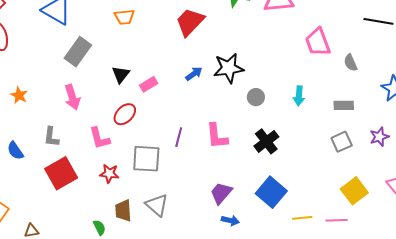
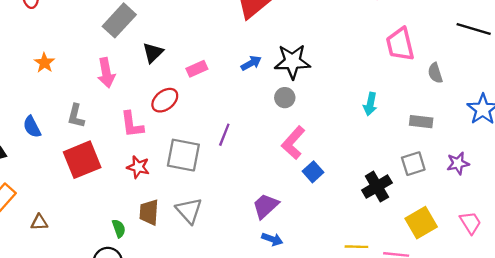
black triangle: (121, 74) -> (153, 53), moved
gray circle: (256, 97) -> (285, 98), moved
pink L-shape: (217, 136) -> (293, 143), moved, turned 40
black cross: (266, 141) -> (377, 187), moved
blue square: (271, 192) -> (313, 172), moved, size x0.6

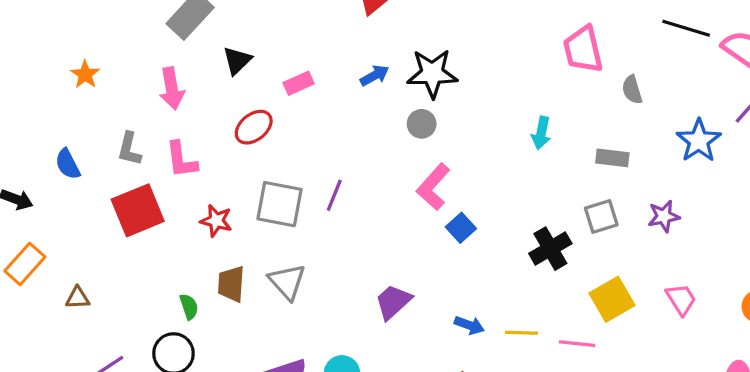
pink L-shape: (132, 124) -> (181, 160), moved
purple line: (224, 135) -> (334, 195), moved
purple trapezoid: (266, 206) -> (393, 302), moved
blue arrow: (272, 239) -> (469, 325), moved

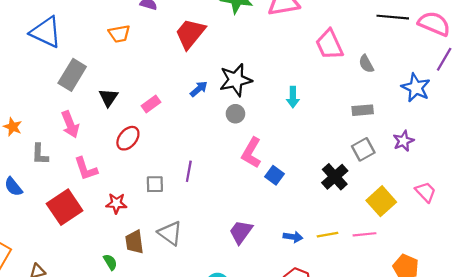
cyan arrow: (541, 133) -> (293, 97), moved
gray L-shape: (129, 149) -> (40, 154), moved
gray square: (279, 204) -> (155, 184), size x0.6

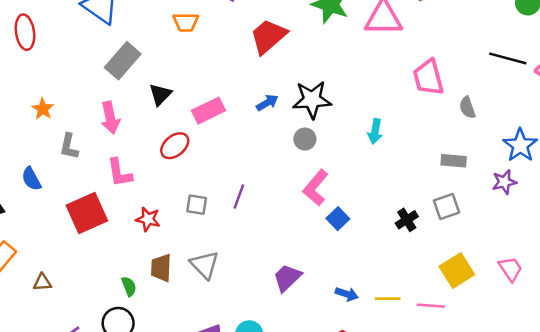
pink rectangle: (151, 104) -> (208, 111), size x1.4
purple star: (403, 141) -> (504, 182), moved
black cross: (335, 177) -> (407, 220), moved, size x0.7

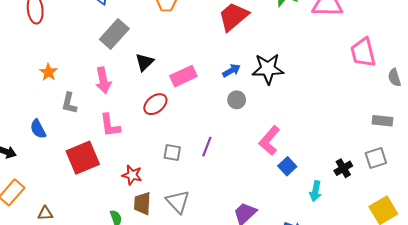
cyan arrow: (375, 131) -> (315, 191), moved
gray circle: (305, 139) -> (237, 100), moved
red star: (148, 219) -> (132, 175), moved

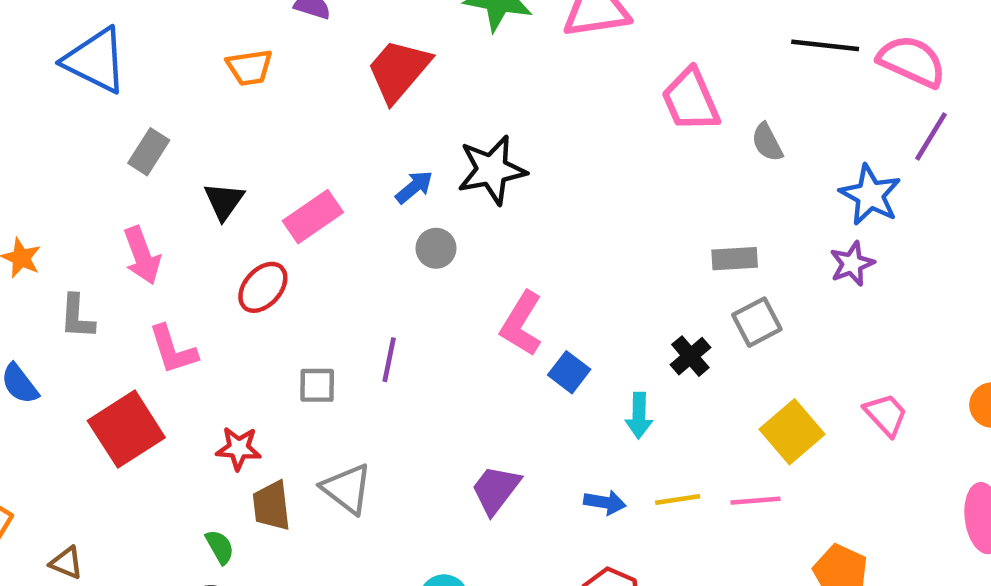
gray rectangle: (114, 34) -> (149, 152), size x0.7
gray rectangle: (382, 121) -> (735, 259), moved
brown triangle: (45, 213) -> (66, 563), turned 35

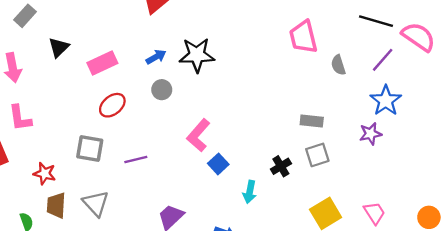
purple line: (931, 136) -> (383, 60), moved
red ellipse: (263, 287) -> (112, 105), moved
purple line: (389, 360) -> (136, 160), moved, turned 55
gray square: (317, 385) -> (90, 149), size x1.4

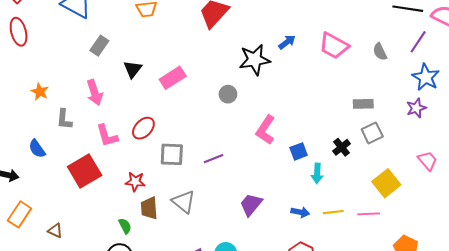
pink trapezoid: (303, 37) -> (334, 46), moved, turned -40
blue arrow: (156, 57) -> (287, 42), moved
red ellipse: (112, 105) -> (143, 128), moved
blue square: (218, 164) -> (299, 151), moved, turned 30
pink trapezoid: (374, 213) -> (428, 161), moved

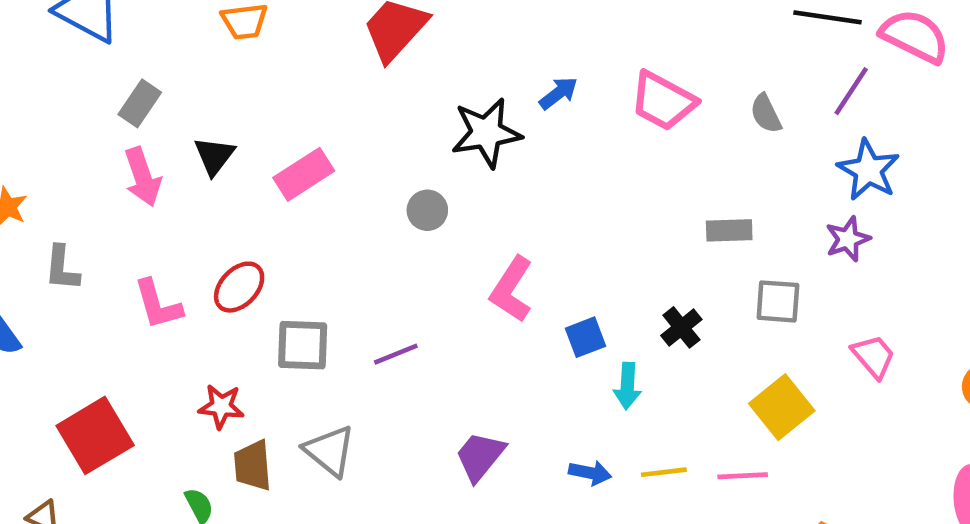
pink arrow: (95, 93) -> (143, 177), moved
gray square: (372, 133) -> (778, 301), moved, turned 30
red square: (85, 171) -> (95, 435), moved

